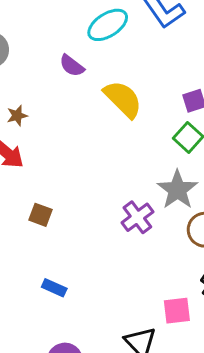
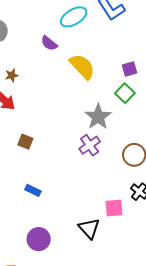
gray star: (177, 190) -> (98, 117), moved

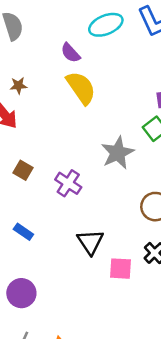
yellow semicircle: (82, 66) -> (81, 88), moved
purple cross: (90, 145) -> (68, 183), moved, turned -30
black triangle: (89, 228) -> (90, 242), moved

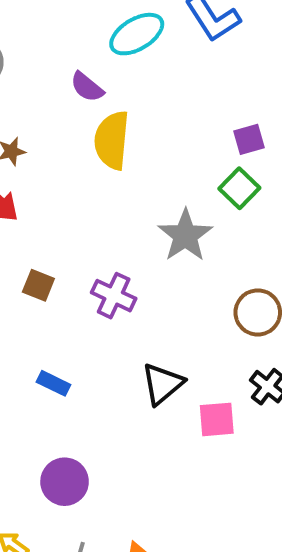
yellow semicircle: (81, 88) -> (112, 140), turned -132
black triangle: (90, 242) -> (163, 384), turned 32

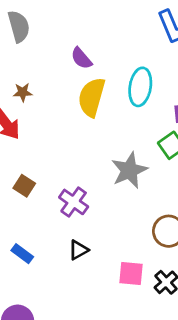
cyan ellipse: (137, 34) -> (140, 87), moved, turned -60
black triangle: (163, 384) -> (78, 250), moved, size x0.7
pink square: (217, 419) -> (131, 274), moved

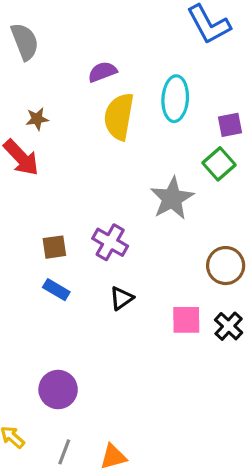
purple semicircle: (81, 58) -> (102, 72), turned 115
brown square: (24, 186) -> (54, 247), moved, turned -35
blue rectangle: (22, 254) -> (56, 290), moved

